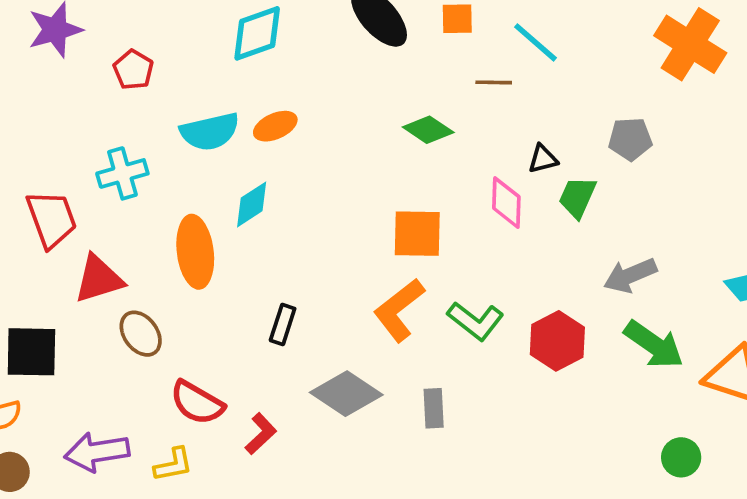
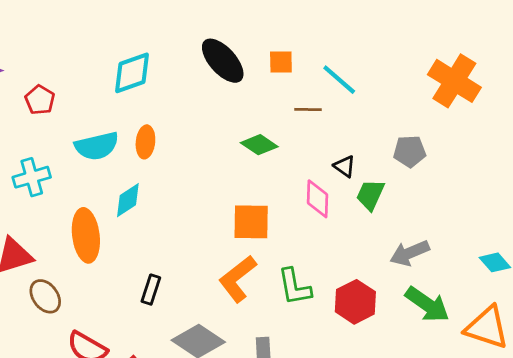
orange ellipse: (275, 126) -> (145, 142), turned -60
black triangle: (543, 159) -> (345, 166), turned 50
green L-shape: (475, 321) -> (294, 287), turned 42

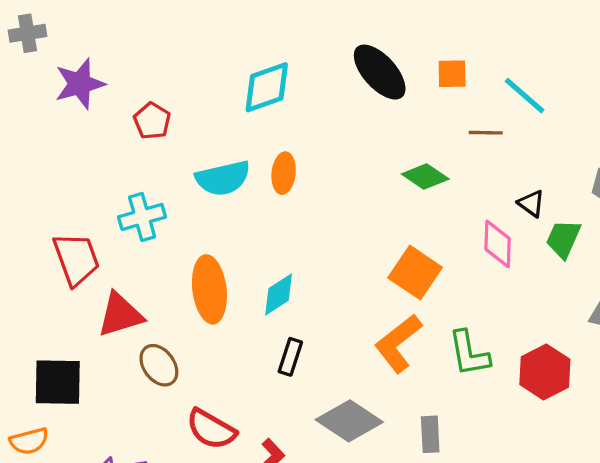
cyan diamond: (128, 200) -> (279, 294), moved
orange square: (251, 222) -> (415, 273), turned 33

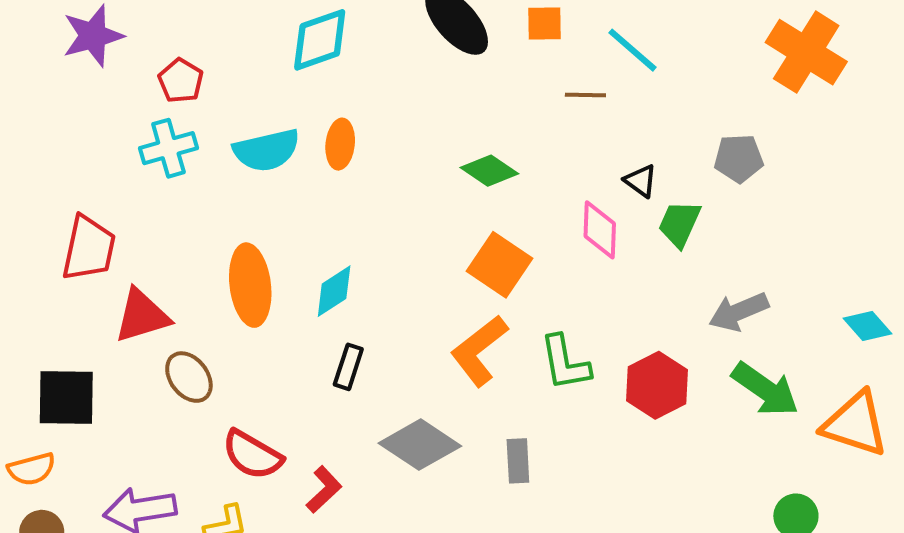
green diamond: (425, 176) -> (489, 171), moved
cyan cross: (142, 217) -> (168, 148), moved
red trapezoid: (76, 259) -> (89, 248), turned 32

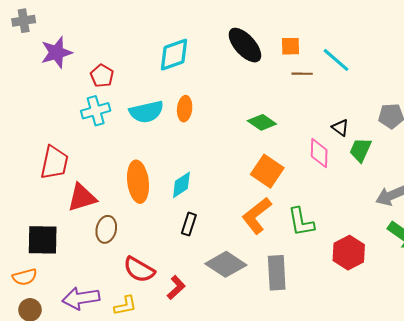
brown line: (585, 95) -> (302, 74), moved
brown ellipse: (189, 377) -> (106, 229), turned 50
red hexagon: (657, 385) -> (349, 253), moved
gray rectangle: (518, 461) -> (277, 273), size x1.5

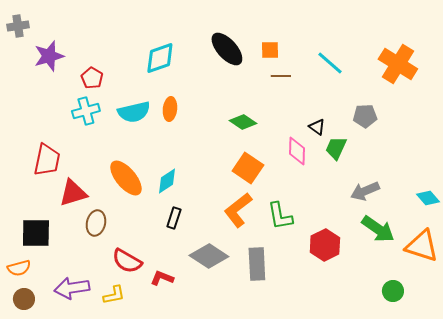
cyan line: (336, 60) -> (330, 63), moved
orange ellipse: (138, 182) -> (126, 178), turned -33
red L-shape: (176, 288) -> (162, 278), turned -115

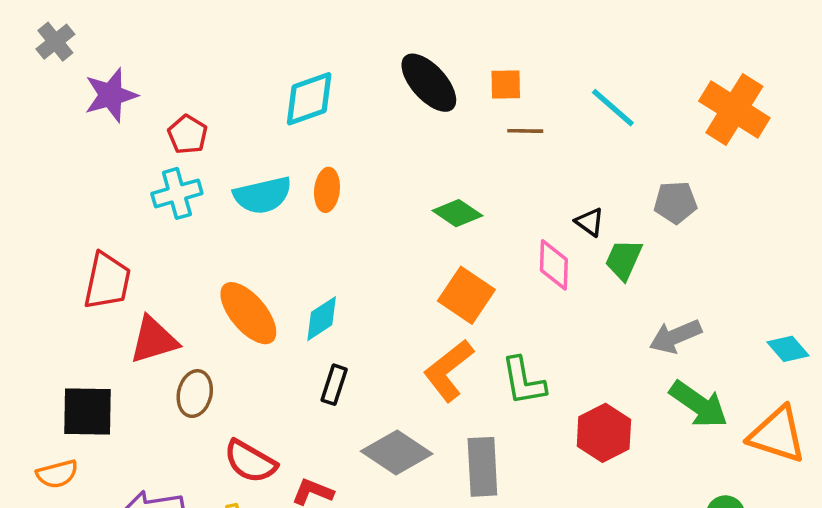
gray cross: (18, 26) -> (55, 42), turned -30

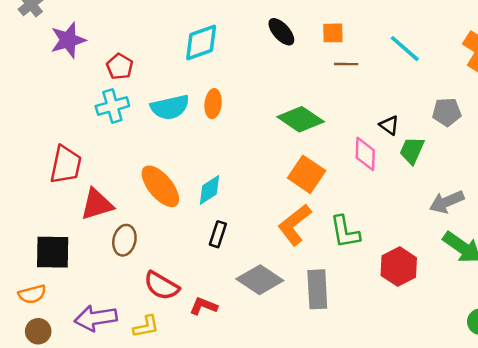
black ellipse: (429, 83) -> (281, 32), size x0.7
green diamond: (457, 213) -> (301, 119), size x1.4

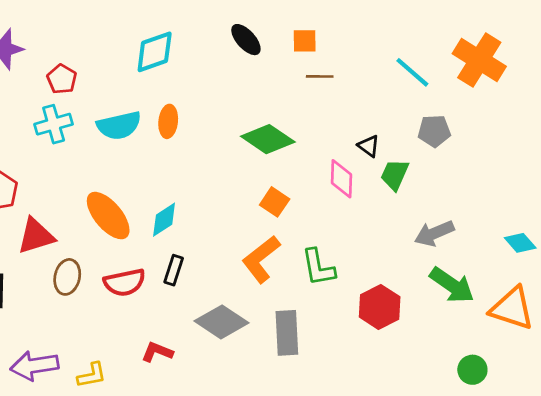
cyan line: (405, 49) -> (412, 72), moved
orange square: (307, 174) -> (275, 202), size x0.7
red semicircle: (162, 286) -> (125, 282), moved, turned -42

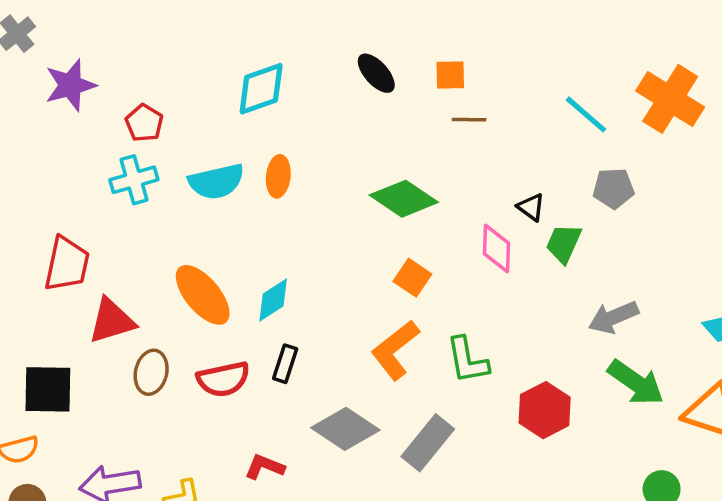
gray rectangle: (287, 333) -> (428, 443), turned 42

